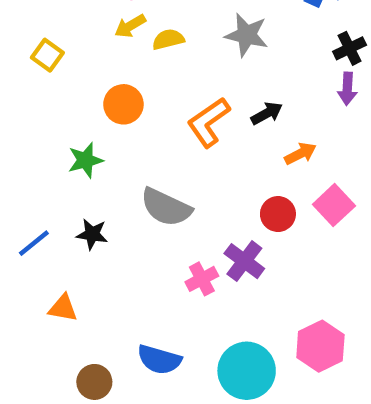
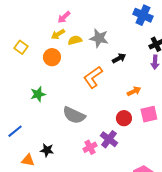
gray star: (247, 35) -> (99, 38), moved
orange circle: (123, 104) -> (52, 57), moved
black arrow: (267, 113) -> (119, 58), moved
pink square: (334, 205) -> (149, 114), turned 30
black star: (92, 234) -> (47, 150), moved

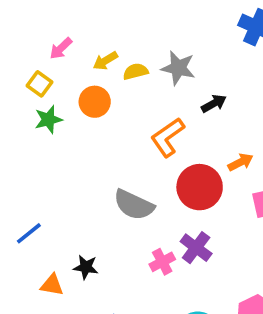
pink arrow: (64, 17) -> (61, 48), moved
green star: (38, 94) -> (48, 120), moved
red circle: (124, 118) -> (200, 187), moved, size x1.6

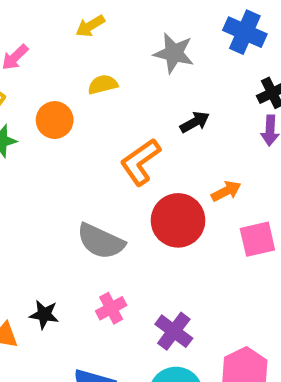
yellow arrow: (105, 61) -> (90, 26), moved
gray star: (178, 68) -> (174, 53), moved
purple cross: (196, 248) -> (174, 331), moved
pink cross: (162, 262) -> (111, 308), moved

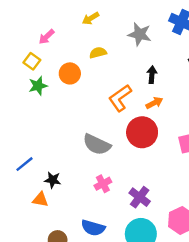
black arrow: (195, 122) -> (152, 75), turned -56
orange arrow: (226, 191) -> (154, 103), moved
black star: (44, 314) -> (53, 180), moved

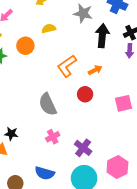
black arrow: (152, 75) -> (102, 36), moved, size x1.6
red circle: (142, 132) -> (85, 94), size x0.6
gray semicircle: (97, 145) -> (48, 104), turned 40

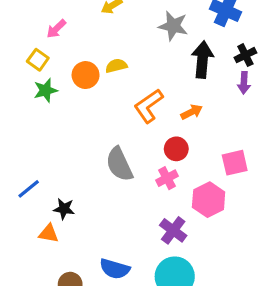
yellow semicircle: (49, 29) -> (116, 66), moved
pink cross: (53, 137) -> (167, 178), moved
pink hexagon: (117, 167) -> (209, 200), moved

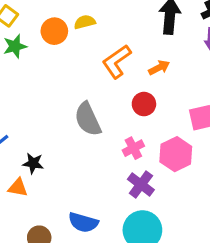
pink cross: (167, 178) -> (133, 148), moved

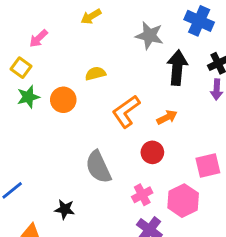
orange circle: (54, 31) -> (63, 100), moved
black star: (33, 163) -> (65, 209), moved

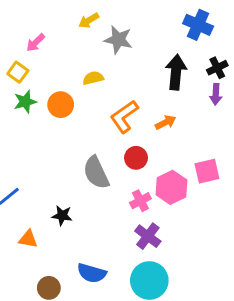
gray star: (149, 36) -> (118, 40), moved
red circle: (152, 152) -> (136, 158), moved
pink hexagon: (183, 201) -> (171, 187), moved

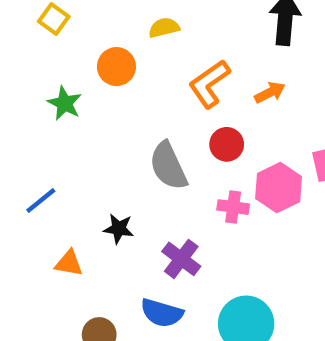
green star: (25, 102) -> (65, 103), moved, turned -30
pink cross: (140, 201) -> (233, 207), turned 36
purple cross: (148, 236) -> (181, 259), moved

